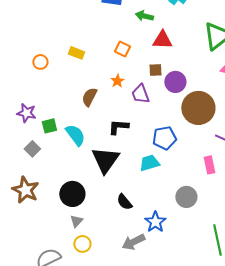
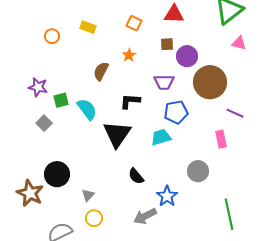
purple trapezoid: (140, 94) -> (164, 82), moved, turned -70
brown star: (25, 190) -> (30, 193), moved
black circle: (72, 194) -> (57, 174), moved

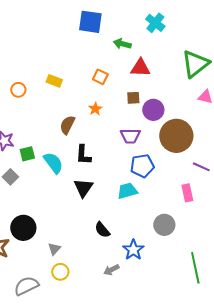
black L-shape: (130, 101) -> (83, 155), moved, turned -90
black triangle: (117, 134) -> (83, 188), size x0.7
gray arrow: (145, 216) -> (111, 270), size x0.7

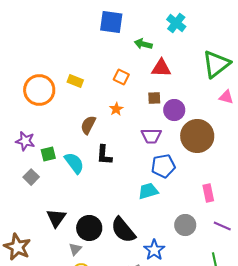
orange circle: (18, 90) -> (39, 90), size x2.0
purple line: (201, 167) -> (222, 226), moved
black triangle: (83, 188) -> (56, 218), moved
black circle: (23, 228) -> (89, 228), moved
black semicircle: (102, 230) -> (123, 230), size x1.6

